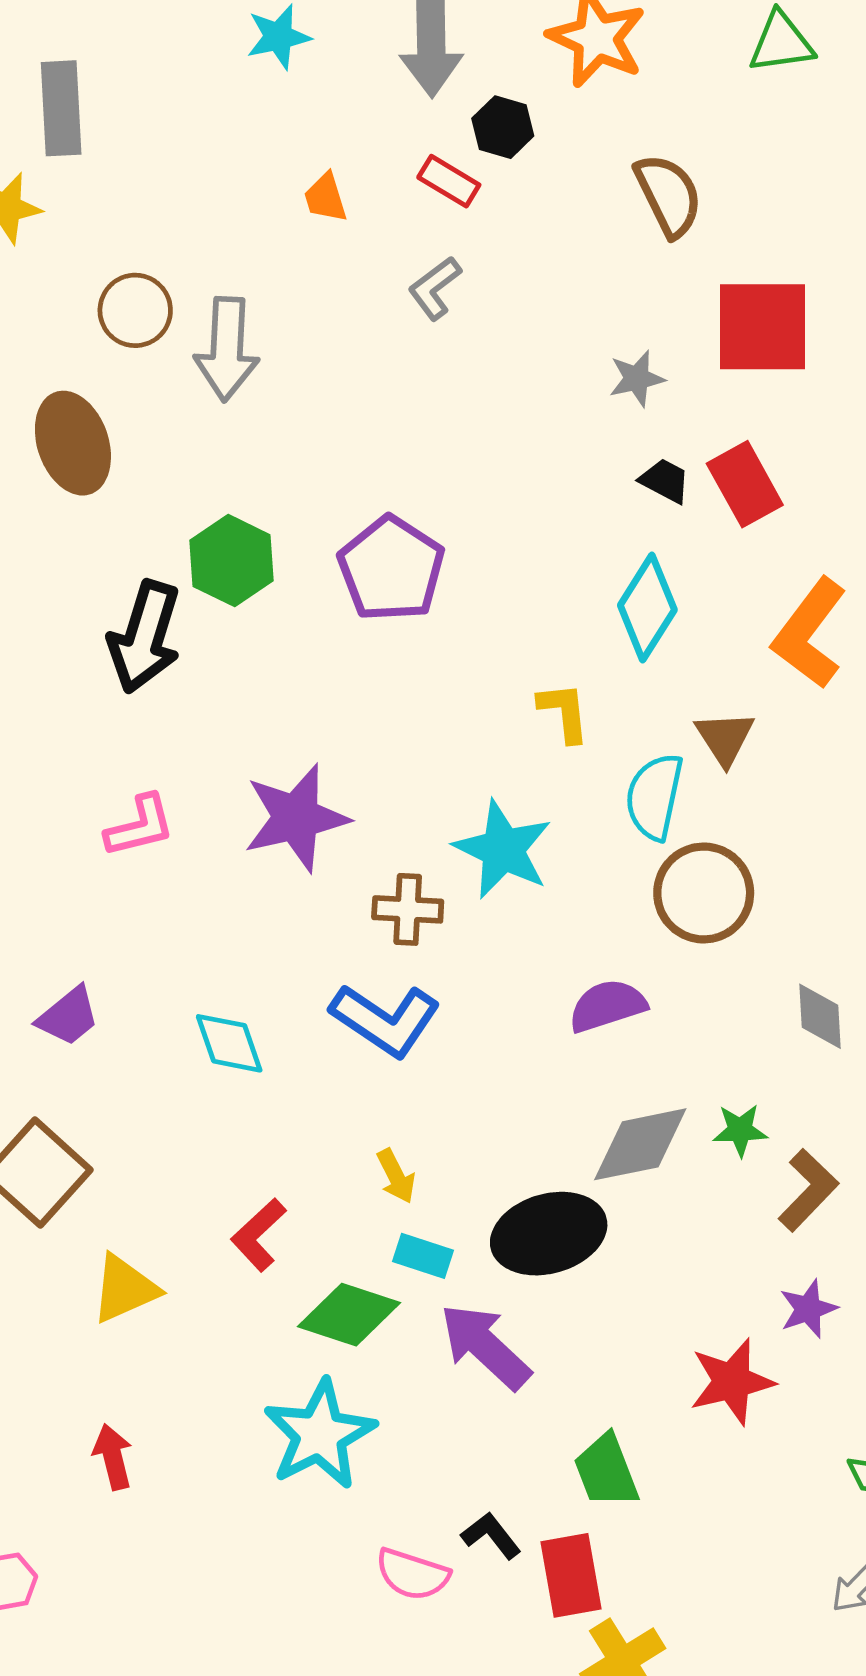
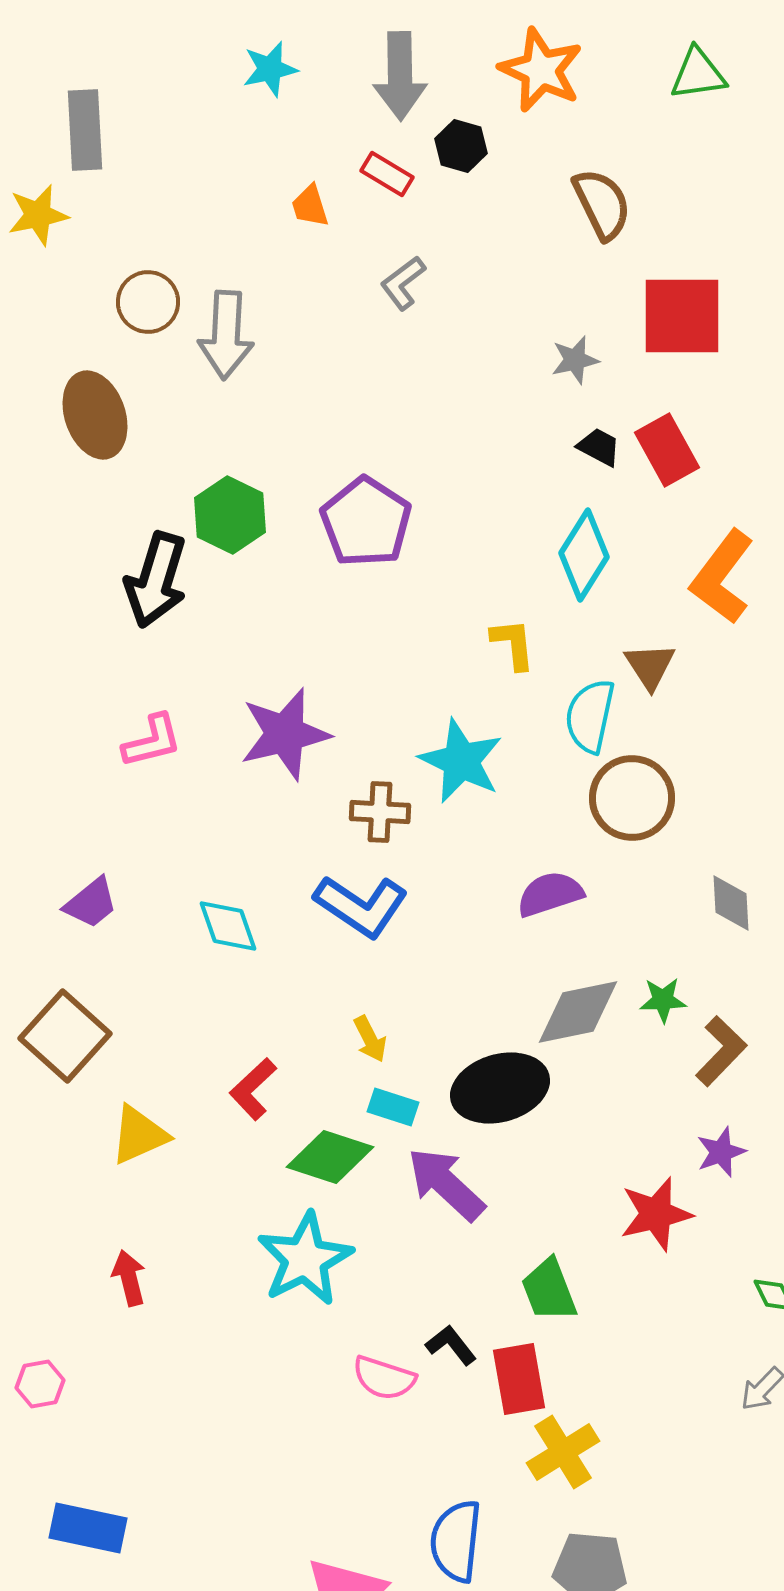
red rectangle: (449, 181) -> (387, 174), moved

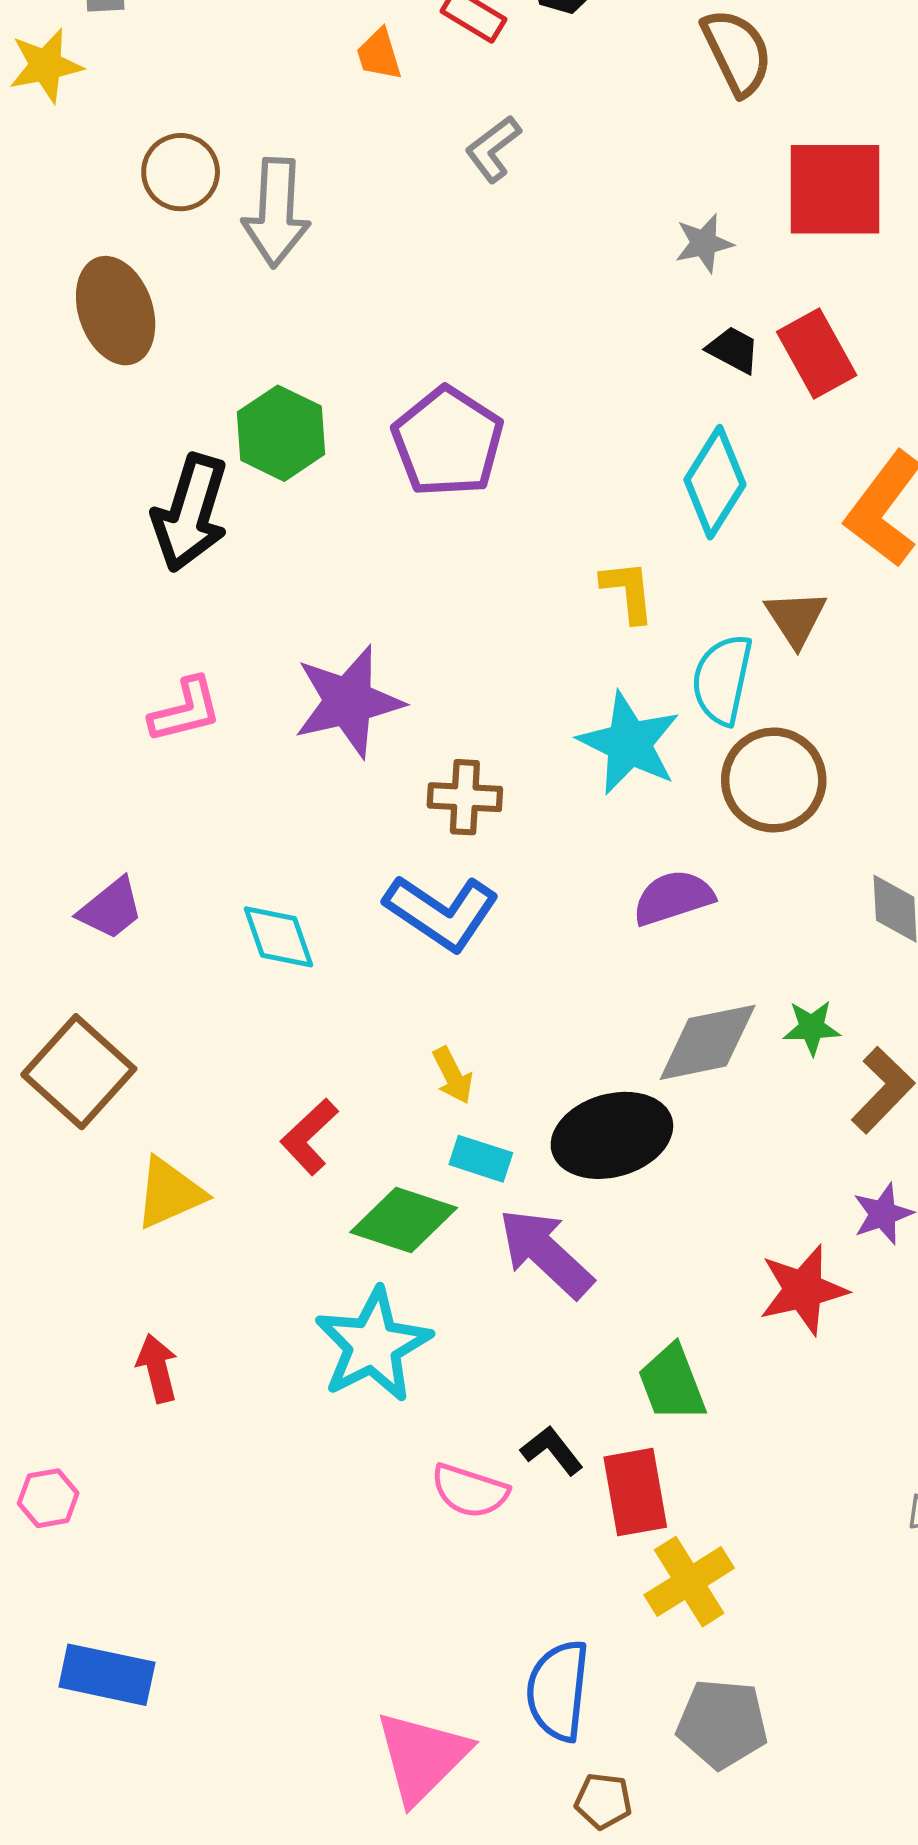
cyan star: (461, 761) -> (629, 743), moved

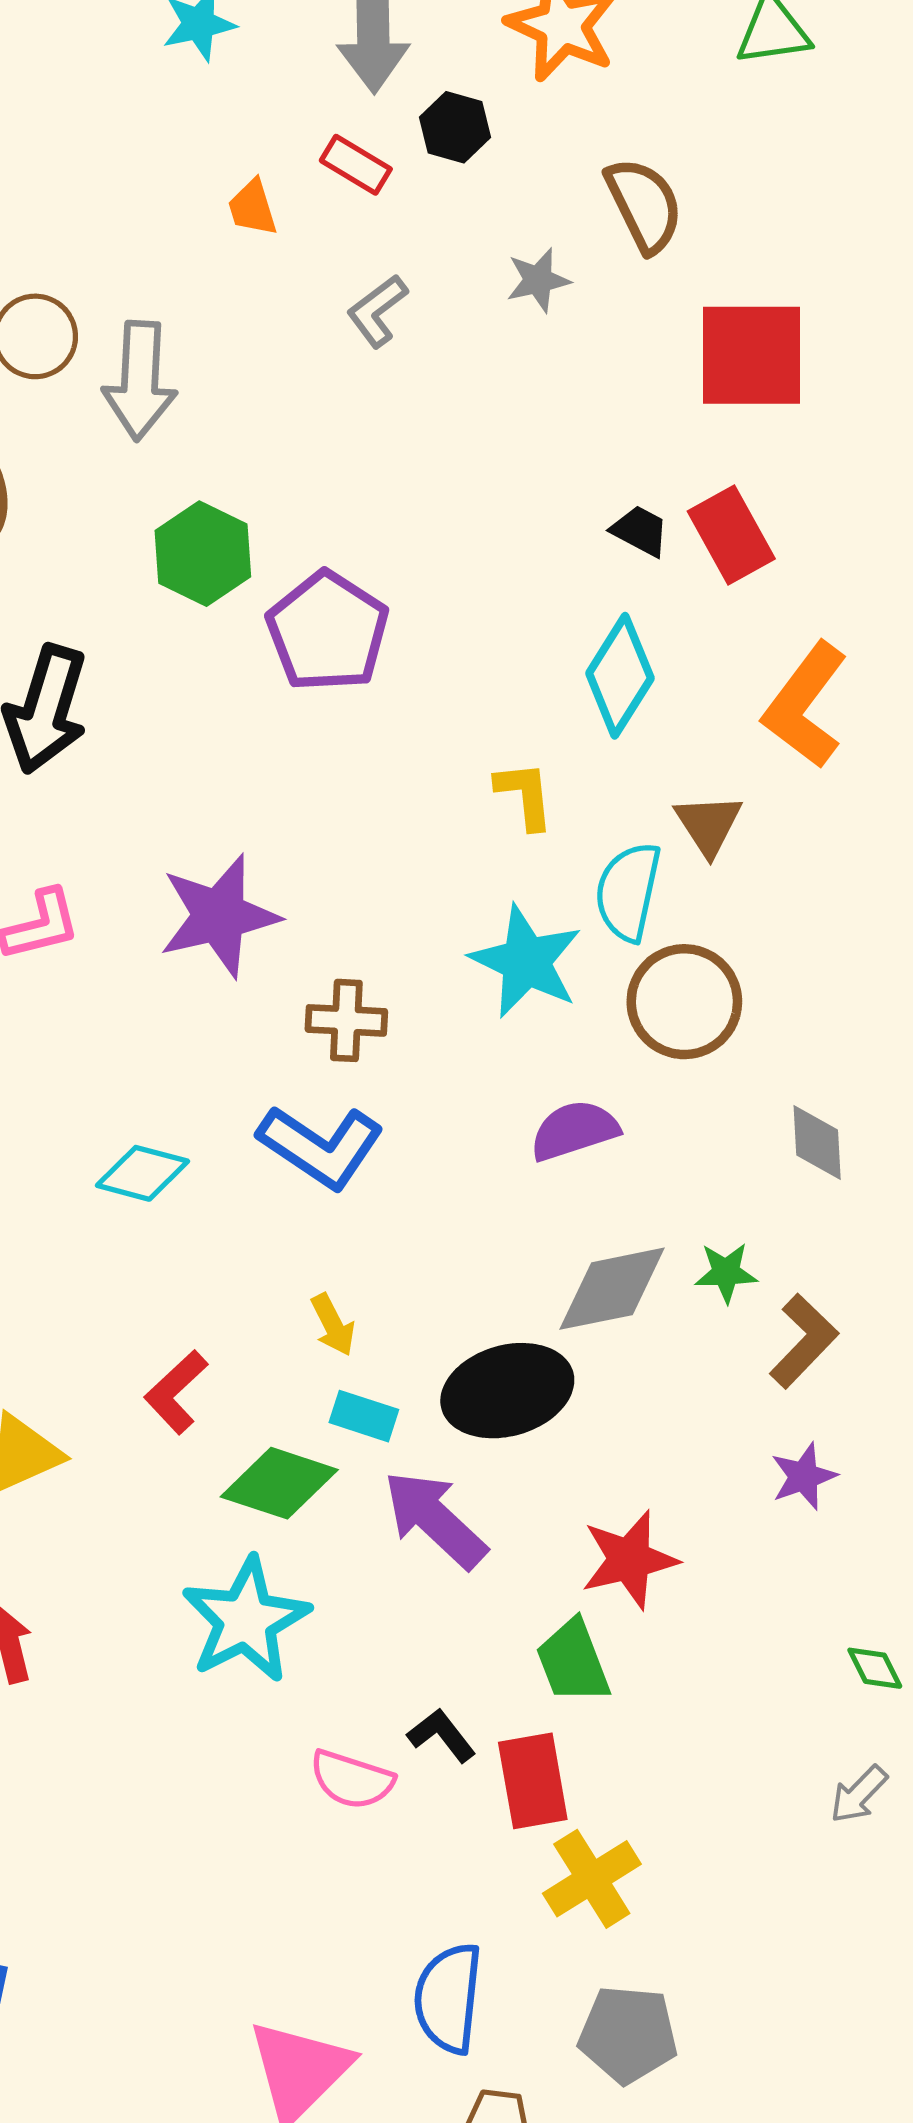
gray star: (704, 243) -> (538, 280), moved
green hexagon: (281, 433) -> (203, 554), moved
cyan diamond: (279, 937) -> (143, 1173), turned -56
red star: (803, 1290) -> (629, 1560), moved

